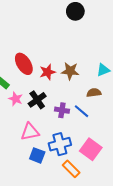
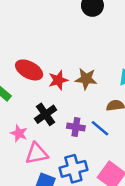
red ellipse: (24, 64) -> (29, 70), turned -30
pink star: (16, 99) -> (19, 133), moved

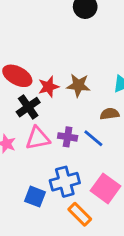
black cross: (46, 114) -> (28, 107), moved
pink triangle: (37, 154) -> (38, 138), moved

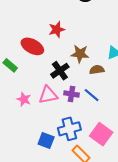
red star: (49, 87) -> (57, 29), moved
black cross: (28, 107) -> (60, 71), moved
brown semicircle: (110, 114) -> (97, 70), moved

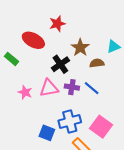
brown star: (80, 54) -> (80, 48), turned 30

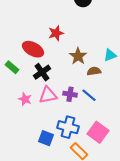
black cross: (60, 64) -> (42, 72), moved
blue cross: (70, 121) -> (68, 127), turned 30

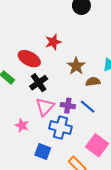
pink triangle: (48, 95) -> (45, 107), turned -36
pink star: (25, 99) -> (22, 125), moved
blue cross: (68, 127) -> (61, 127), moved

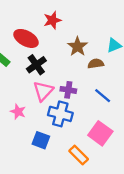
blue line: (88, 107) -> (103, 96), moved

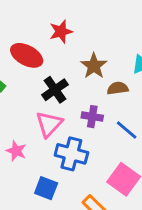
black cross: (36, 65) -> (55, 90), moved
purple cross: (68, 90) -> (92, 117), moved

